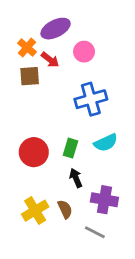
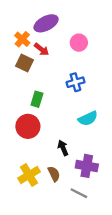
pink circle: (84, 52) -> (79, 43), moved
brown square: (30, 76) -> (25, 63), turned 30
blue cross: (91, 99) -> (75, 82), size x0.7
green rectangle: (70, 148) -> (37, 99), moved

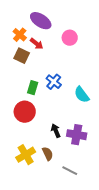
purple ellipse: (46, 23) -> (41, 21), turned 60
blue cross: (75, 82) -> (54, 82), moved, turned -35
cyan semicircle: (88, 118) -> (82, 95), moved, turned 78
purple cross: (87, 166) -> (77, 135), moved

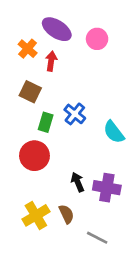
pink circle: (70, 38) -> (97, 39), moved
red arrow: (37, 44) -> (51, 61), turned -120
brown square: (22, 56) -> (30, 92), moved

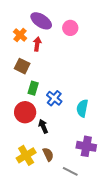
blue cross: (75, 114) -> (54, 98), moved
cyan semicircle: (114, 132) -> (82, 108), moved, turned 48
black arrow: (78, 182) -> (43, 126), moved
purple cross: (107, 188) -> (86, 146), moved

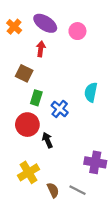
orange cross: (20, 35) -> (14, 27), moved
cyan semicircle: (82, 108) -> (91, 92), moved
brown semicircle: (48, 154) -> (53, 190), moved

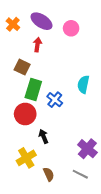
green rectangle: (36, 98) -> (33, 90), size x1.5
black arrow: (47, 140) -> (44, 136), moved
purple cross: (95, 162) -> (87, 149), turned 30
gray line: (77, 190) -> (80, 174), moved

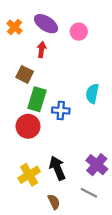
blue cross: (55, 100) -> (61, 110), turned -35
black arrow: (44, 136) -> (57, 168), moved, size x1.5
brown semicircle: (49, 174) -> (54, 202), moved

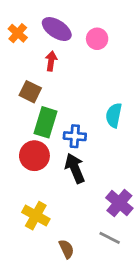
black arrow: (57, 168) -> (75, 168), moved
yellow cross: (29, 175) -> (36, 216), turned -30

